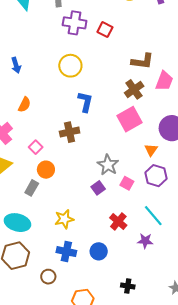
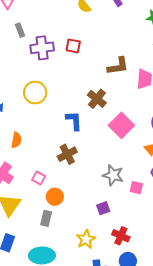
yellow circle: (70, 66) -> (35, 93), moved
brown cross: (134, 89) -> (97, 99), moved
purple square: (98, 188) -> (103, 208), moved, turned 32
red cross: (118, 221) -> (121, 236), moved

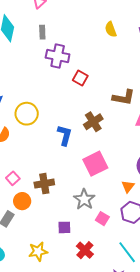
red square: (73, 46) -> (80, 78), moved
yellow circle: (35, 93) -> (27, 114), moved
pink square: (121, 125) -> (95, 164), moved
brown cross: (67, 154) -> (44, 184), moved
red cross: (121, 236) -> (85, 250), moved

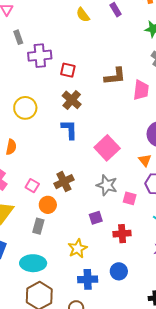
yellow circle: (27, 114) -> (25, 108), moved
brown cross: (93, 122) -> (72, 100), moved
red cross: (85, 250) -> (122, 234), turned -30

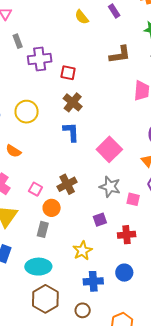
brown L-shape: (115, 76) -> (120, 55), moved
orange semicircle: (11, 147) -> (13, 151), turned 112

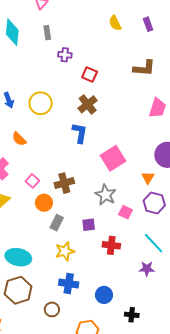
purple cross: (40, 59) -> (65, 55), size x0.6
gray rectangle: (43, 229) -> (57, 223), moved
blue circle: (124, 273) -> (104, 295), moved

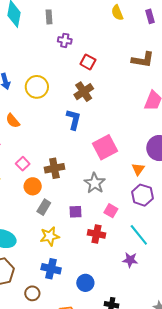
pink square: (126, 212) -> (111, 211), moved

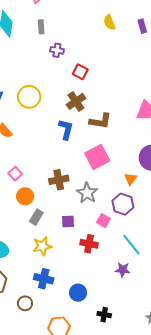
brown L-shape: (143, 60) -> (100, 121), moved
brown cross: (54, 168) -> (59, 180), moved
purple hexagon: (142, 195) -> (123, 204), moved

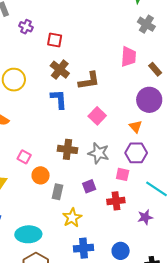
purple cross: (57, 50) -> (26, 27), turned 32
pink square: (97, 157) -> (97, 116), size x0.7
brown cross: (59, 180) -> (67, 149), turned 36
purple star: (123, 270) -> (145, 217), moved

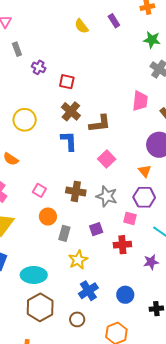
pink square: (24, 157) -> (39, 190), moved
blue cross: (84, 248) -> (88, 291), turned -30

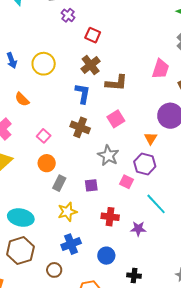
brown cross: (76, 191) -> (80, 127), moved
red cross: (122, 245) -> (110, 217), moved

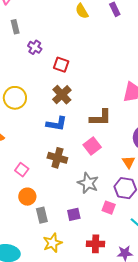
brown L-shape: (116, 83) -> (100, 118), moved
blue L-shape: (83, 94) -> (57, 124), turned 95
gray rectangle: (59, 183) -> (42, 215), turned -35

